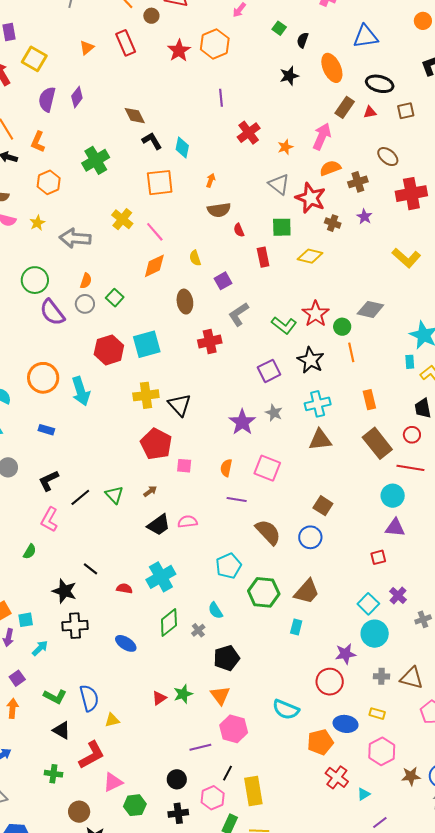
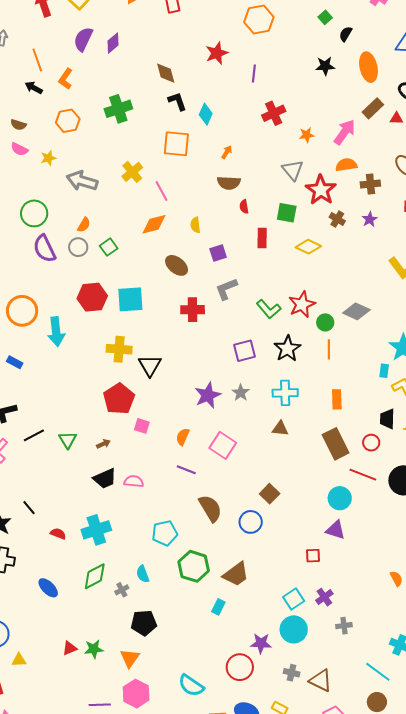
red star: (179, 51) -> (217, 53), moved
brown ellipse: (185, 302) -> (177, 265), turned -55
brown triangle: (320, 440) -> (280, 429), size x0.7

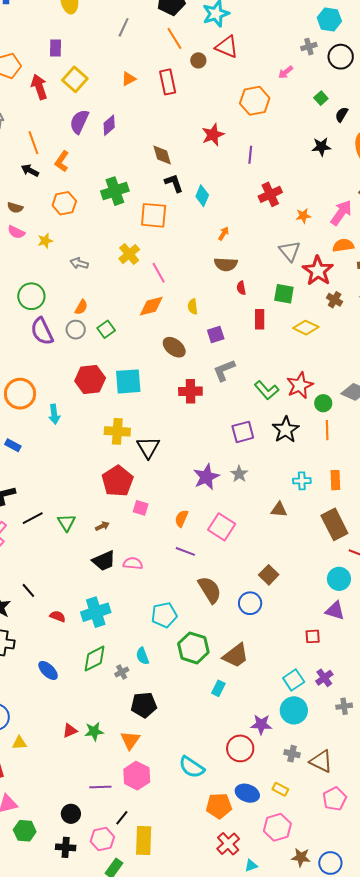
orange square: (176, 144) -> (154, 215), moved
gray arrow: (82, 181) -> (79, 263), size x0.6
cyan arrow: (56, 332) -> (54, 414), size x0.7
cyan cross: (285, 393) -> (302, 481), moved, size x0.7

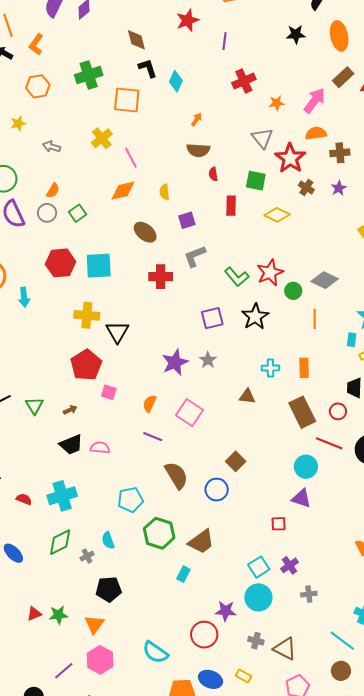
orange line: (327, 430) -> (315, 319), moved
purple line: (100, 787) -> (64, 671), turned -40

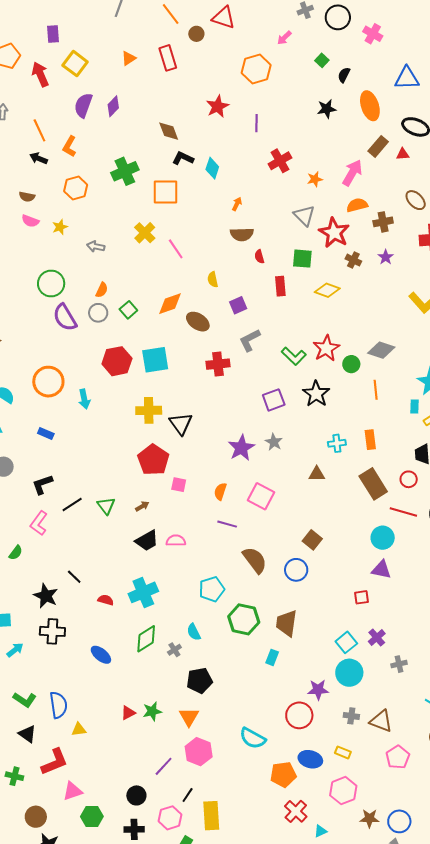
black L-shape: (148, 68) -> (183, 158), turned -40
orange diamond: (123, 191) -> (170, 304), moved
brown trapezoid: (201, 542) -> (287, 623), turned 140

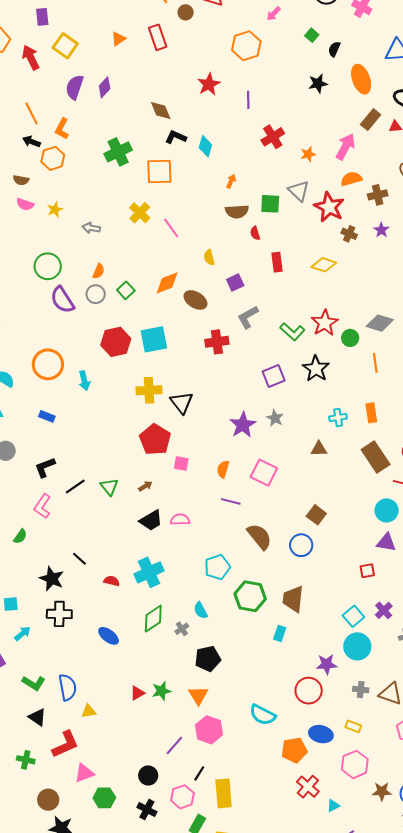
orange hexagon: (76, 188) -> (53, 158), moved
green square: (302, 259) -> (270, 204), moved
black cross: (134, 829) -> (147, 809), turned 30

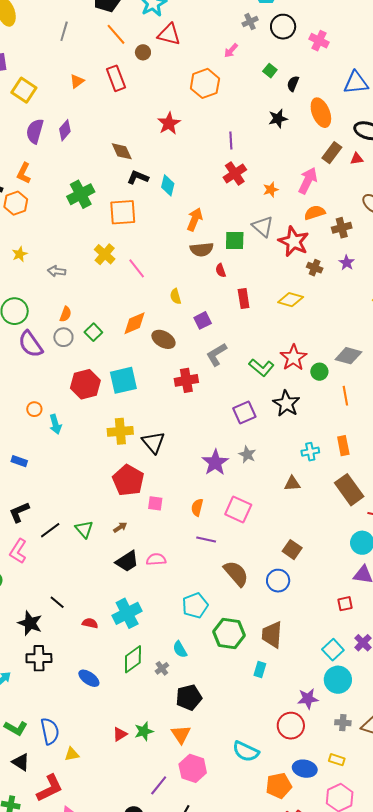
purple line: (248, 100) -> (231, 140), moved
orange arrow: (231, 181) -> (195, 219), size x1.6
orange circle: (48, 364) -> (34, 409), moved, size x0.5

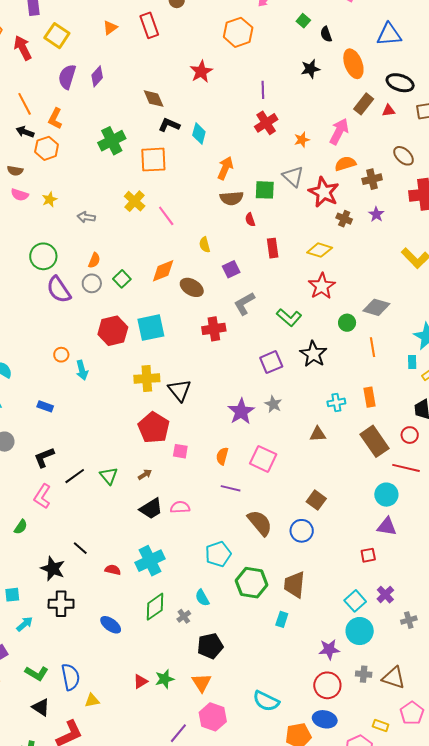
black semicircle: (293, 84) -> (326, 34), turned -42
red star: (293, 358) -> (322, 286), moved
red circle: (291, 726) -> (327, 685), moved
yellow rectangle: (337, 760) -> (381, 725), moved

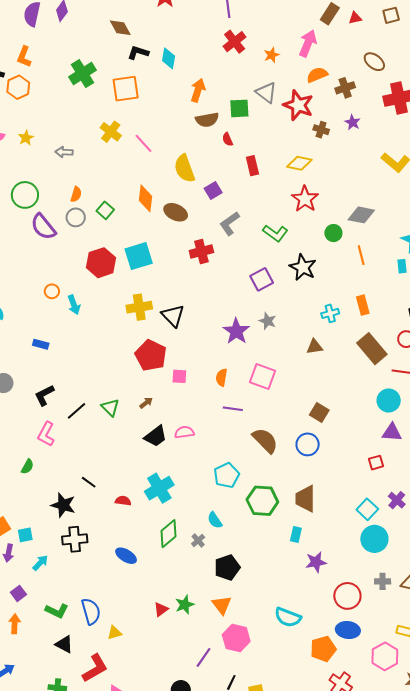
yellow semicircle: (205, 245) -> (184, 169), size x1.8
orange diamond: (163, 271) -> (146, 198), turned -56
purple star: (329, 649) -> (316, 562), moved

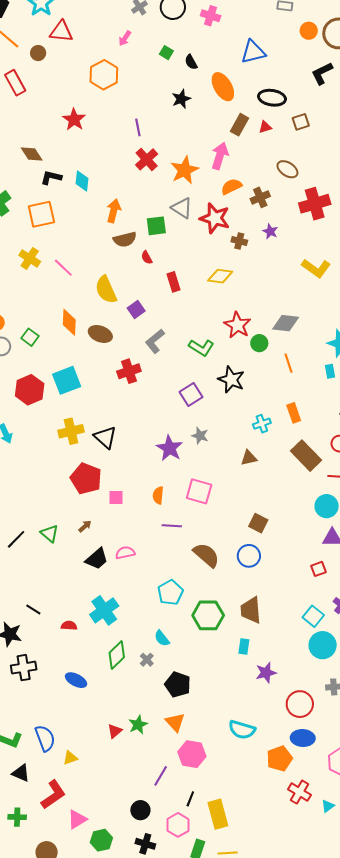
orange star: (272, 55) -> (185, 170), size x1.8
red star: (305, 199) -> (237, 325), moved
black pentagon: (227, 567) -> (178, 684), turned -30

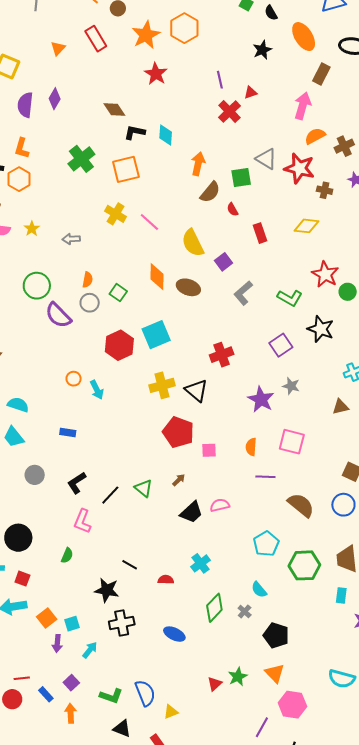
red triangle: (265, 127) -> (251, 93), moved
orange star: (185, 170) -> (146, 35), moved
brown semicircle: (125, 239) -> (210, 192), turned -35
red cross: (129, 371) -> (222, 355), moved
cyan cross: (104, 610) -> (201, 563), size x0.7

